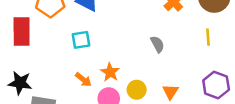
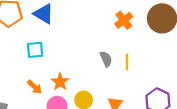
yellow line: (208, 37) -> (127, 62), moved

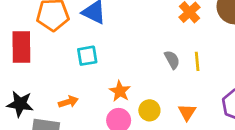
orange arrow: (35, 87) -> (68, 102), moved, turned -56

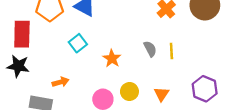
cyan square: (87, 56) -> (78, 43), turned -30
orange star: (120, 91) -> (112, 59), moved
black star: (20, 104) -> (18, 66), moved

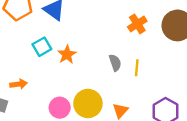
orange star: (112, 59) -> (67, 54), moved
yellow circle: (129, 91) -> (88, 103), size x1.5

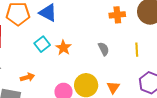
orange cross: (137, 24) -> (117, 15), turned 35
yellow line: (137, 68) -> (137, 50), moved

